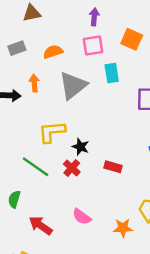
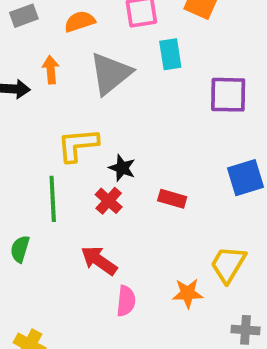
green line: (36, 167) -> (53, 199), turned 52
pink semicircle: (82, 217) -> (126, 301), moved, turned -120
red arrow: (41, 225) -> (99, 261), moved

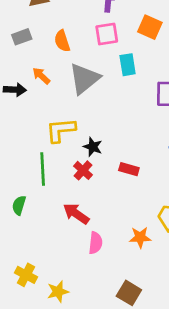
orange semicircle: (80, 21) -> (62, 41), turned -90
orange arrow: (51, 70) -> (41, 76), turned -42

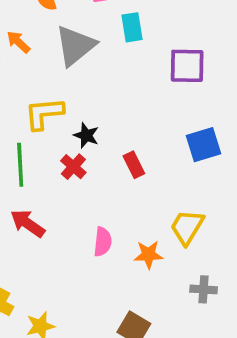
red rectangle: (129, 169) -> (134, 165), turned 48
red arrow: (76, 214) -> (28, 223), moved
pink semicircle: (96, 243) -> (103, 242), moved

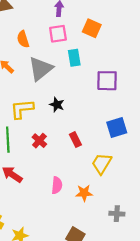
black star: (86, 135) -> (57, 105), moved
yellow trapezoid: (187, 227) -> (102, 164), moved

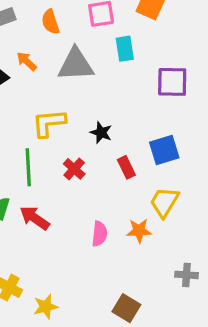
gray triangle: (40, 69) -> (76, 65), turned 36
black star: (57, 105) -> (101, 133), moved
blue square: (117, 128) -> (164, 150), moved
orange star: (84, 193) -> (139, 231), moved

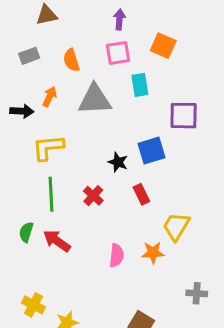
orange arrow: (27, 61) -> (50, 97), turned 72
yellow L-shape: (49, 123) -> (48, 148), moved
blue square: (164, 150) -> (152, 151), moved

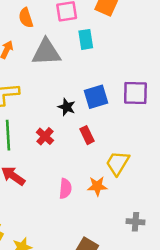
purple square: (184, 116) -> (135, 93), moved

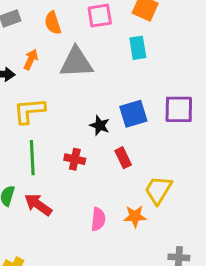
cyan rectangle: (86, 39) -> (138, 48), moved
red cross: (45, 136) -> (75, 159), turned -30

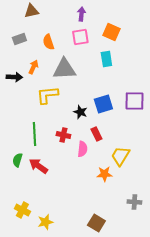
yellow L-shape: (29, 111) -> (47, 95), moved
pink semicircle: (98, 219) -> (82, 149), moved

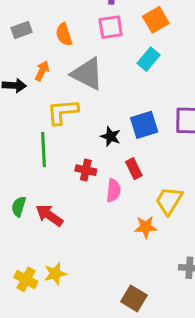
orange square: (111, 32) -> (156, 20), turned 36
cyan rectangle: (106, 59) -> (149, 59), turned 49
gray triangle: (64, 69) -> (87, 74), turned 30
green line: (34, 134) -> (43, 150), moved
yellow star: (45, 222) -> (55, 274), moved

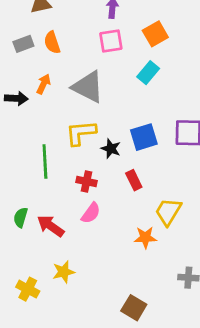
orange semicircle: (64, 34) -> (52, 42), moved
yellow L-shape: (62, 112) -> (81, 133), moved
pink semicircle: (114, 190) -> (91, 213), moved, turned 30
yellow star: (55, 274) -> (64, 272), moved

